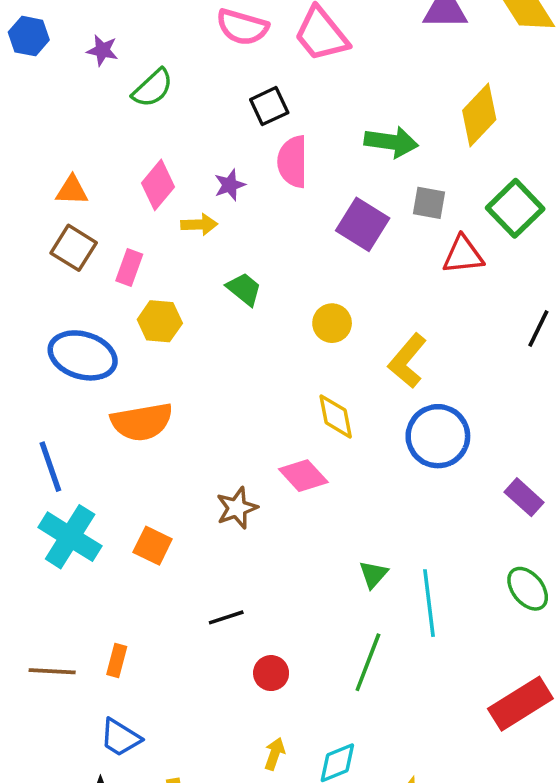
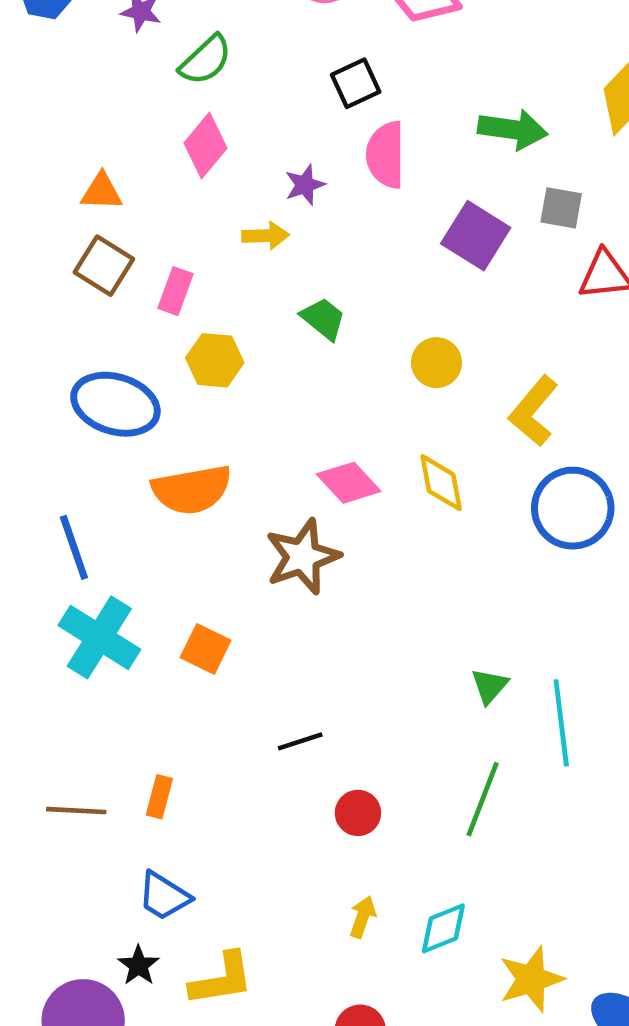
pink diamond: (158, 185) -> (206, 146), moved
pink diamond: (303, 476) -> (349, 483), moved
brown star: (237, 508) -> (303, 557), moved, size x1.4

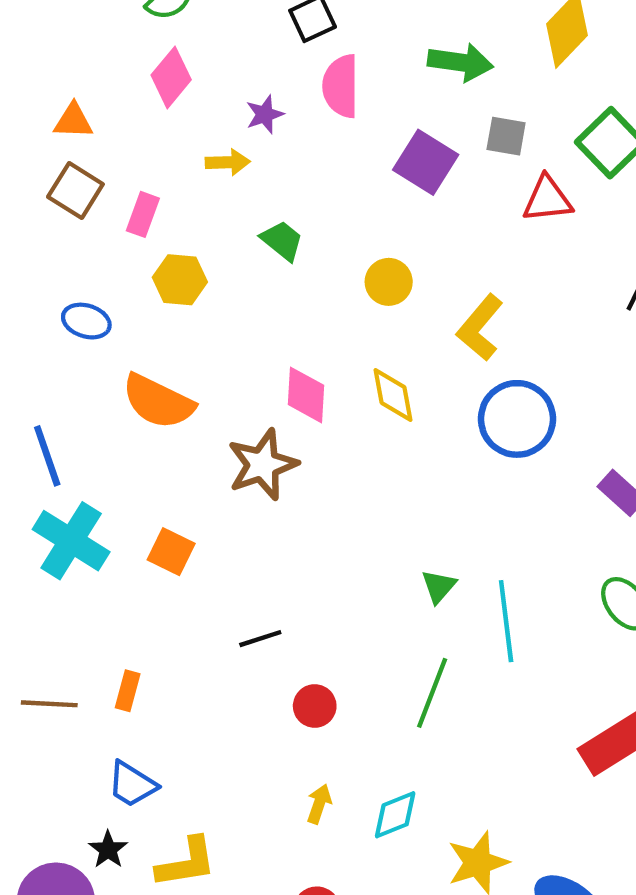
blue ellipse: (115, 404) -> (86, 321), size x0.6
pink diamond: (349, 483) -> (306, 395), turned 46
orange semicircle: (192, 490) -> (158, 401), turned 36

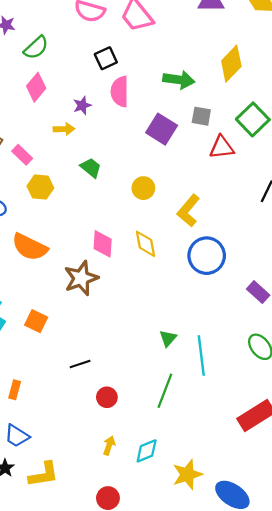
pink rectangle: (143, 214) -> (22, 155), turned -66

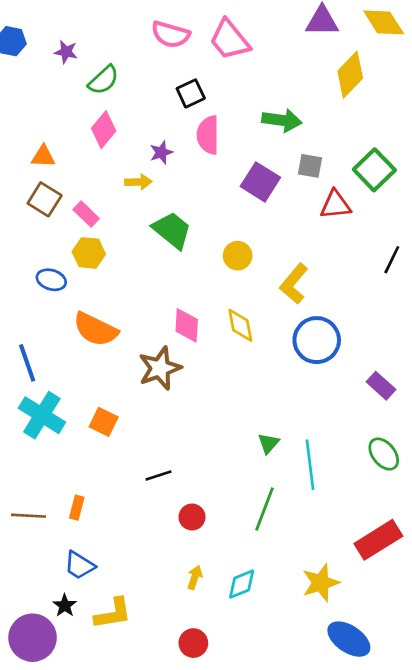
yellow diamond: (231, 64) -> (350, 75), moved
green trapezoid: (91, 168) -> (172, 230), size x1.5
yellow hexagon: (40, 187) -> (89, 253), moved
yellow star: (187, 474) -> (321, 583), moved

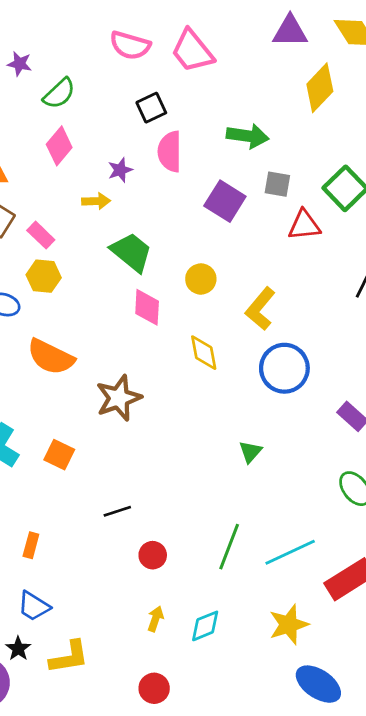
pink diamond: (187, 325) -> (147, 307), moved
green triangle: (268, 443) -> (250, 452), moved
cyan line: (310, 465) -> (290, 552), moved, turned 72

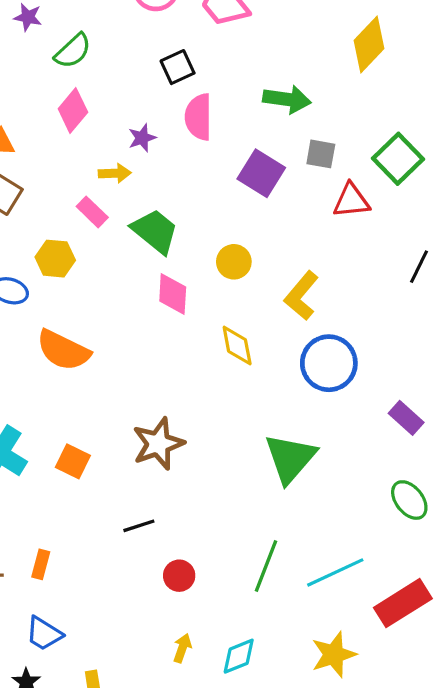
pink rectangle: (41, 235) -> (92, 212), moved
brown star: (119, 398) -> (158, 444), moved
green triangle: (250, 452) -> (290, 458), size x2.0

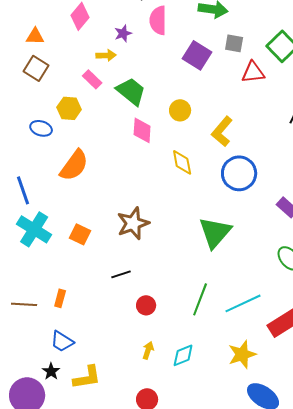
orange semicircle: (63, 350) -> (74, 165), turned -80

